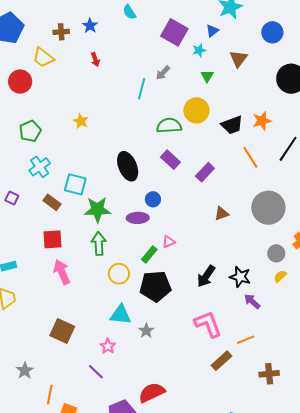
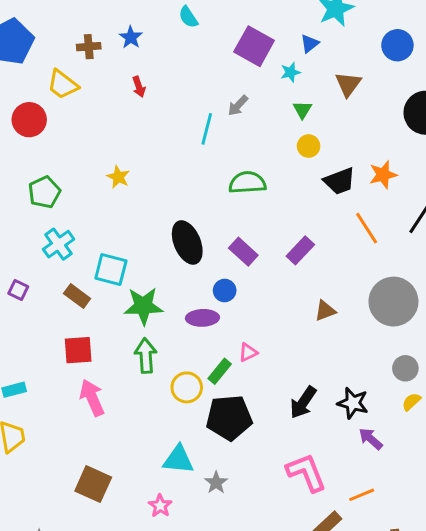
yellow circle: (196, 110) -> (309, 146), moved, size x0.6
purple rectangle: (170, 160) -> (243, 252), moved
yellow circle: (119, 274) -> (187, 387), moved

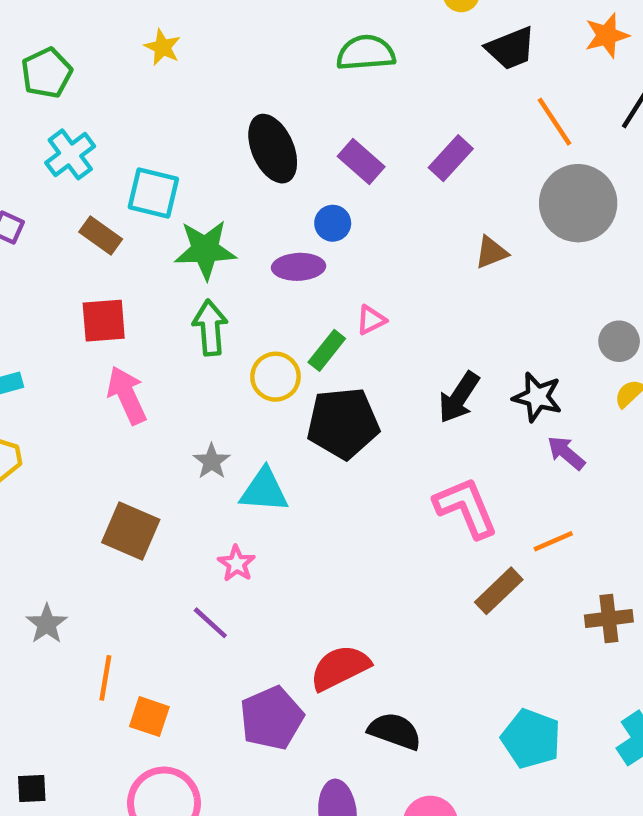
orange star: (383, 175) -> (607, 35), moved
gray circle: (393, 302) -> (578, 203), moved
gray star: (216, 483) -> (212, 461), moved

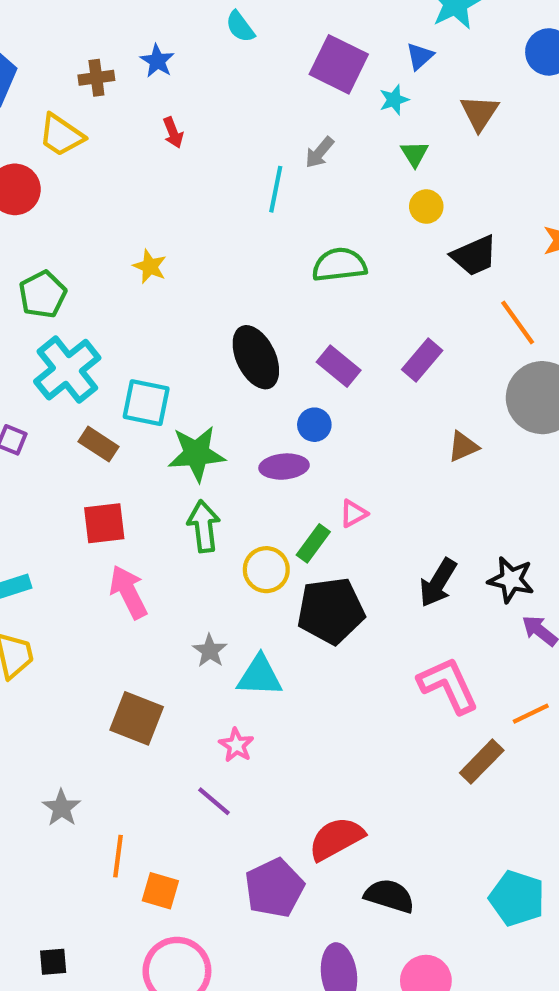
cyan cross: (70, 154) -> (67, 370), size x1.4

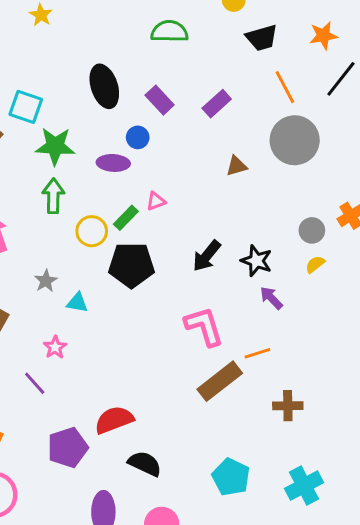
cyan triangle: (260, 676) -> (77, 303), size x0.7
brown rectangle: (482, 762) -> (220, 381), size x1.4

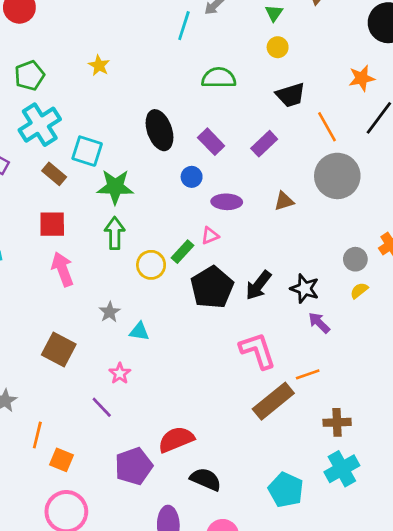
black trapezoid: (262, 38) -> (291, 95), moved
purple ellipse: (113, 163) -> (227, 202), moved
black pentagon: (132, 265) -> (212, 287), moved, turned -30
cyan cross: (304, 486) -> (342, 469), moved

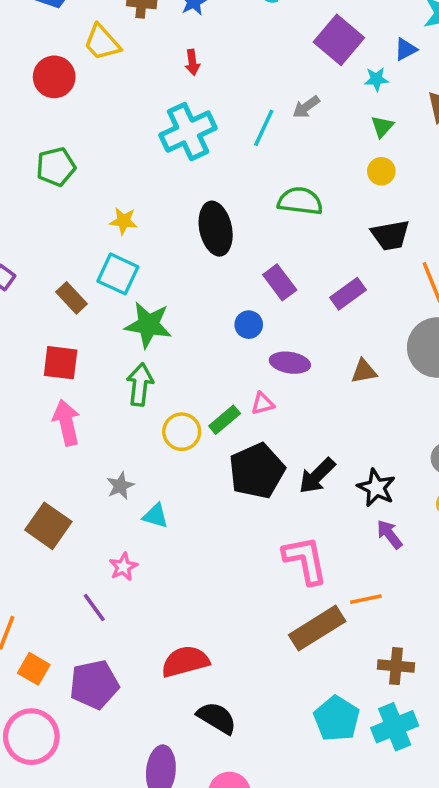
yellow star: (99, 65) -> (124, 221), moved, turned -30
cyan cross: (40, 125) -> (188, 132), moved
black ellipse: (159, 130) -> (216, 229), moved
purple pentagon: (134, 466) -> (94, 685), moved
cyan pentagon: (286, 490) -> (337, 719), moved

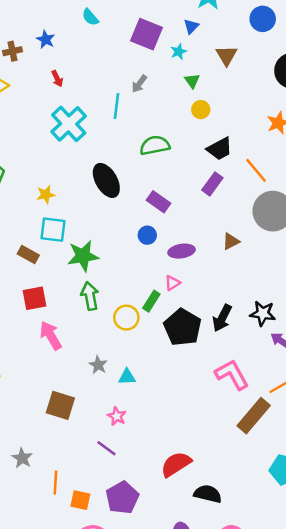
purple rectangle: (348, 294) -> (212, 184), moved

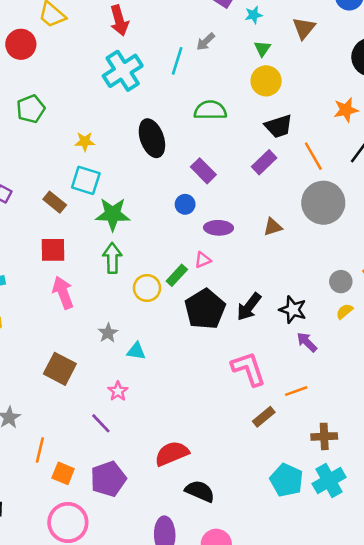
red arrow: (57, 79) -> (119, 20), size x1.6
yellow circle: (201, 110) -> (266, 81), size x1.5
brown rectangle: (254, 416) -> (264, 417), size x0.6

